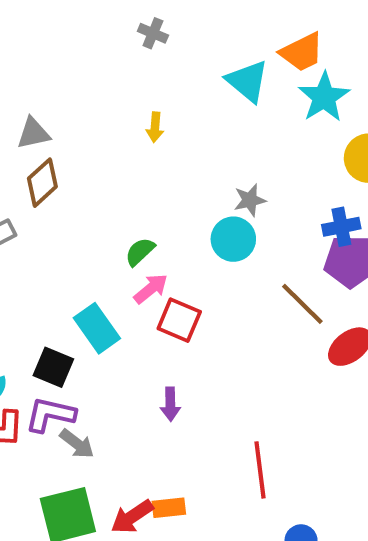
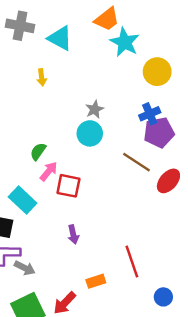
gray cross: (153, 33) -> (20, 26), size x1.6
cyan triangle: (247, 81) -> (60, 38), moved
yellow arrow: (155, 127) -> (42, 77), moved
orange rectangle: (169, 508) -> (96, 281), moved

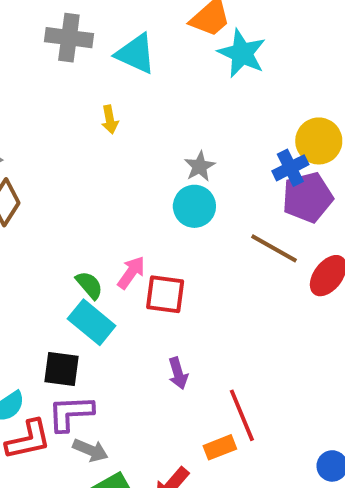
yellow circle: (157, 72) -> (319, 141), moved
green semicircle: (38, 151) -> (89, 285), moved, turned 108
red line: (132, 262) -> (242, 415), moved
gray arrow: (25, 268) -> (90, 450), moved

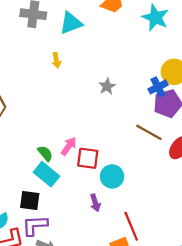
cyan star: (242, 53) -> (155, 18), moved
cyan triangle: (136, 54) -> (71, 23), turned -45
cyan circle: (194, 206) -> (112, 176), moved

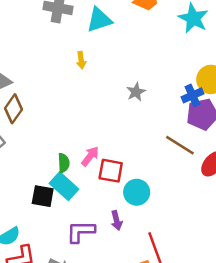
green semicircle: (45, 153) -> (64, 163), turned 35
black square: (30, 201) -> (43, 196), moved
purple L-shape: (35, 225) -> (81, 232), moved

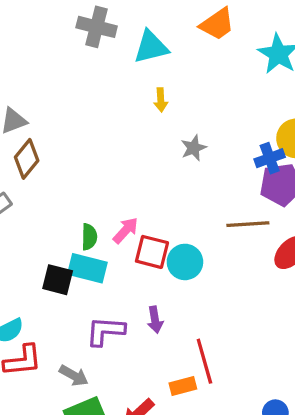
yellow arrow: (81, 60) -> (161, 100), moved
brown line: (180, 145) -> (248, 224), turned -40
cyan rectangle: (64, 186) -> (87, 268), turned -32
cyan circle: (137, 192) -> (185, 262), moved

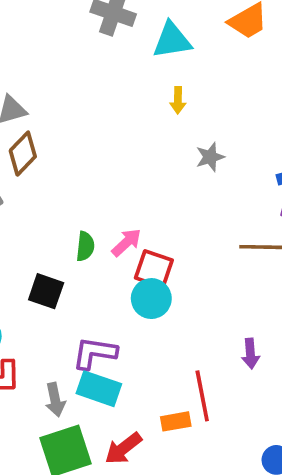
cyan circle: (185, 262) -> (151, 299), moved
cyan rectangle: (87, 268) -> (99, 389), moved
purple arrow: (155, 320) -> (250, 354), moved
gray arrow: (74, 376) -> (55, 400), turned 44

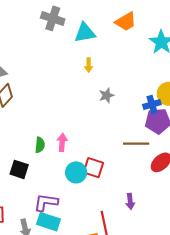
pink arrow: (126, 243) -> (62, 142), turned -42
red square: (154, 269) -> (93, 168), moved

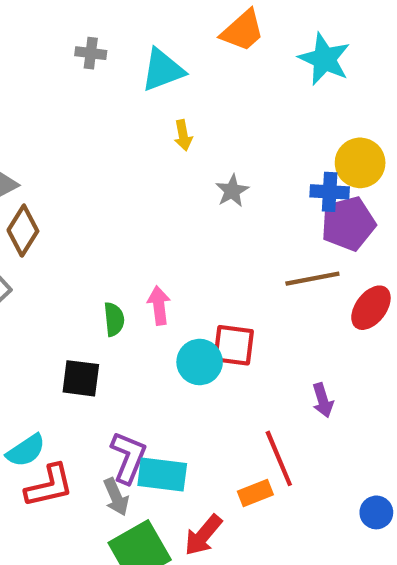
gray cross: (53, 18) -> (91, 53), size x0.6
blue cross: (152, 105) -> (330, 192), turned 30
purple L-shape: (46, 202) -> (128, 457), moved, turned 115

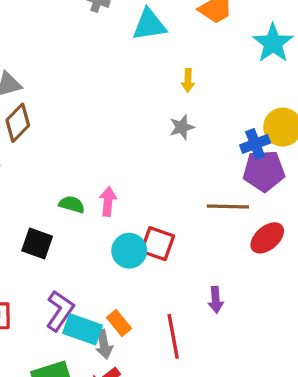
yellow arrow: (183, 135) -> (188, 81), moved
blue cross: (330, 192) -> (255, 144), turned -36
green semicircle: (114, 319) -> (72, 204), turned -80
orange rectangle: (255, 493) -> (119, 323), moved, turned 60
gray arrow: (116, 497) -> (104, 344), moved

